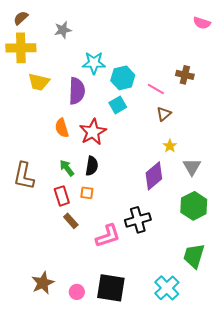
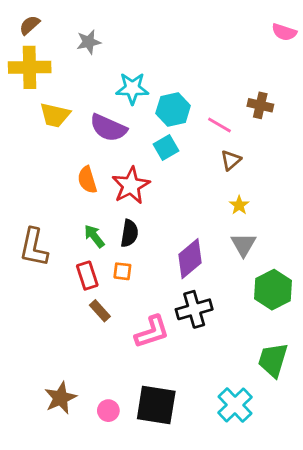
purple semicircle: (77, 91) -> (108, 128), turned 112
gray triangle: (192, 167) -> (243, 245), moved
purple diamond: (154, 176) -> (190, 259), moved

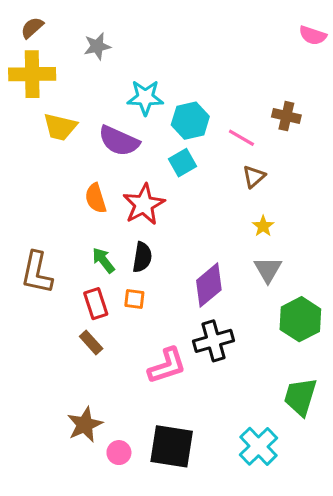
brown rectangle: (100, 311) -> (91, 342), moved
brown star: (60, 398) -> (85, 425), moved

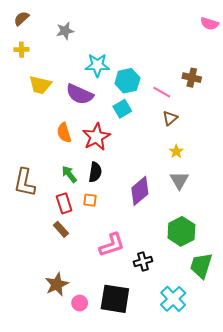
yellow cross: (32, 74) -> (21, 50), size x0.5
green hexagon: (300, 319) -> (181, 231), moved
black cross: (214, 341) -> (143, 261), moved, size x0.7

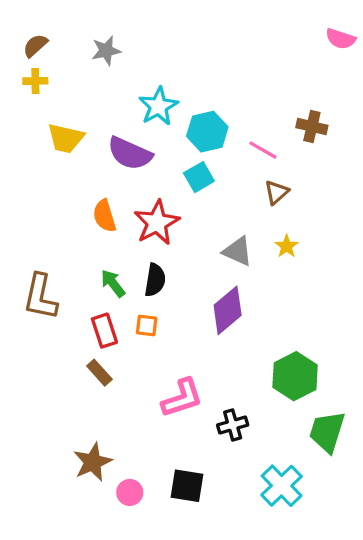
brown semicircle: (21, 18) -> (35, 46), moved
cyan star: (97, 65) -> (158, 106), turned -30
gray triangle: (179, 180) -> (238, 251), moved, turned -36
black square: (115, 299) -> (187, 486), size x0.7

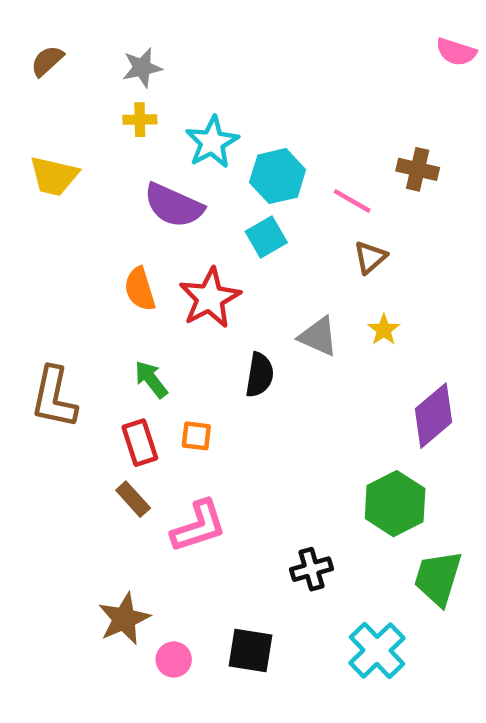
yellow cross: (35, 81) -> (140, 120), moved
yellow trapezoid: (66, 138) -> (54, 176), moved
black semicircle: (155, 280) -> (260, 375), moved
purple diamond: (228, 310) -> (433, 416), moved
pink L-shape: (182, 398) -> (199, 526), moved

